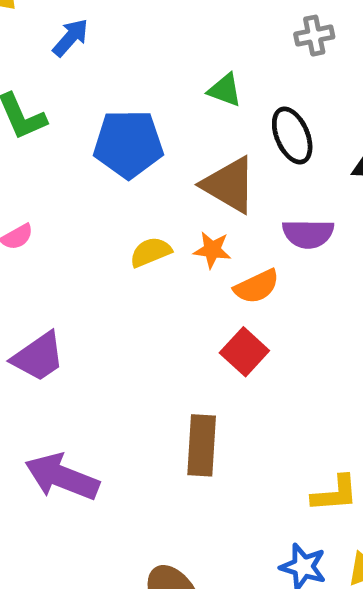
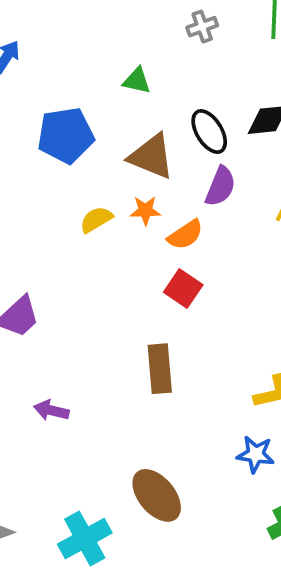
black ellipse: (292, 136) -> (209, 132), moved
purple semicircle: (308, 234) -> (220, 186), turned -60
purple arrow: (62, 477) -> (51, 410), size x0.6

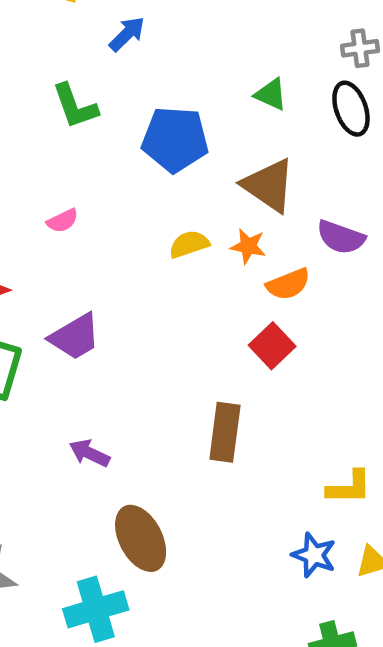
black ellipse: (209, 132) -> (351, 109), moved
purple semicircle: (220, 186) -> (341, 237), turned 75
brown ellipse: (157, 495) -> (141, 538), moved

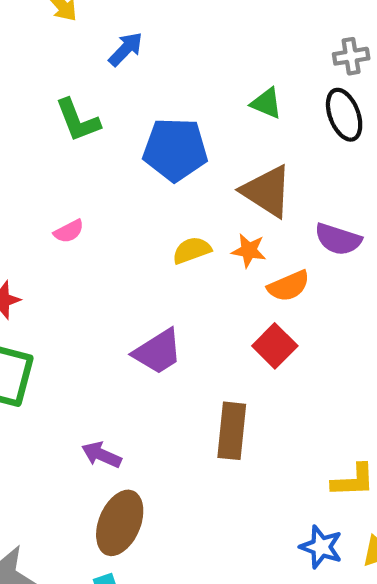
purple trapezoid: (75, 337) -> (158, 352), moved
brown ellipse: (141, 538) -> (120, 523), moved, turned 52

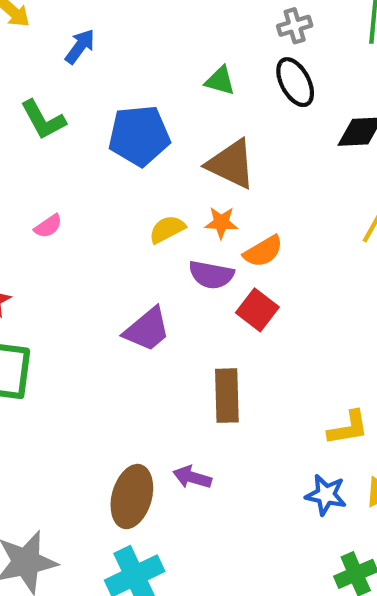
purple semicircle: (338, 239) -> (211, 275), moved
purple arrow: (101, 455) -> (192, 477), moved

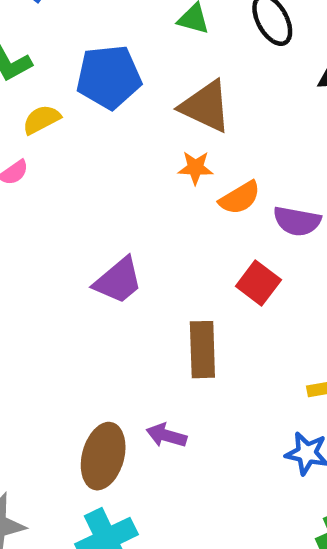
yellow semicircle: (167, 229) -> (41, 120), moved
purple semicircle: (211, 275) -> (297, 221), moved
red square: (257, 310) -> (258, 283), moved

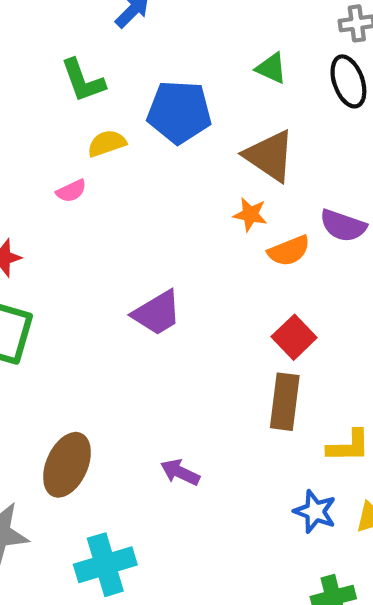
purple semicircle: (297, 221) -> (343, 226), moved
brown rectangle: (202, 350) -> (285, 402), moved
brown ellipse: (103, 456) -> (67, 465), moved

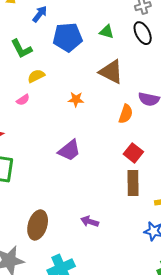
blue pentagon: (179, 112) -> (68, 37), moved
orange star: (250, 214) -> (76, 99), moved
orange semicircle: (289, 251) -> (126, 114), turned -42

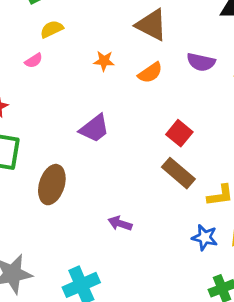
orange semicircle: (126, 114) -> (150, 73), moved, turned 36
brown rectangle: (133, 183) -> (178, 173), turned -50
brown ellipse: (38, 225) -> (52, 185), moved

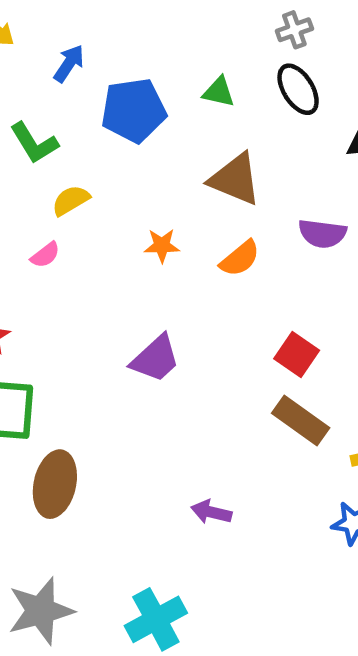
brown ellipse: (52, 185) -> (55, 484), moved

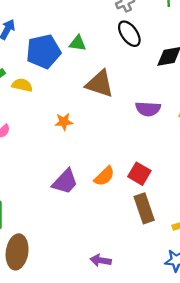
green triangle: (219, 92) -> (78, 43), moved
yellow semicircle: (71, 200) -> (22, 85), moved, turned 48
orange semicircle: (240, 258) -> (104, 176), moved
brown rectangle: (301, 420) -> (144, 208), turned 40

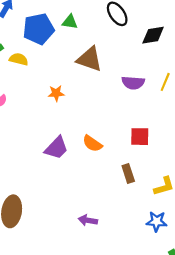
red square: (139, 174) -> (140, 137), moved, turned -30
orange semicircle: (104, 176) -> (92, 144), turned 78
brown rectangle: (144, 208) -> (128, 173), size x0.7

